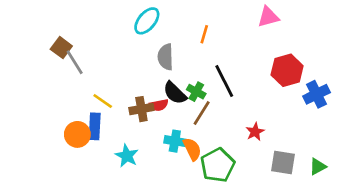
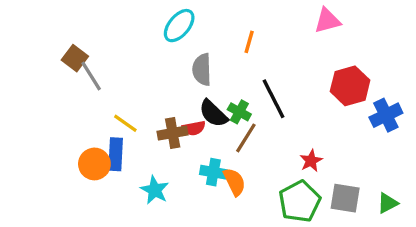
green pentagon: (218, 165) -> (300, 201), moved

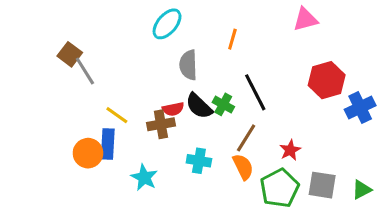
red semicircle: (194, 128) -> (173, 109), moved
brown line: (246, 138) -> (246, 138), moved
orange semicircle: (234, 182) -> (243, 167), moved

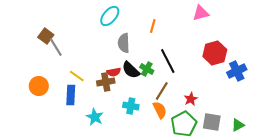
orange circle: (88, 153) -> (39, 86), moved

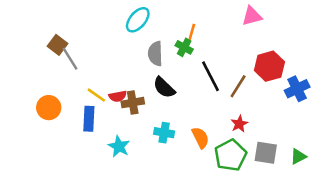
green cross: (147, 69) -> (184, 47), moved
red semicircle: (114, 72) -> (118, 96), moved
brown line: (162, 91) -> (238, 86), moved

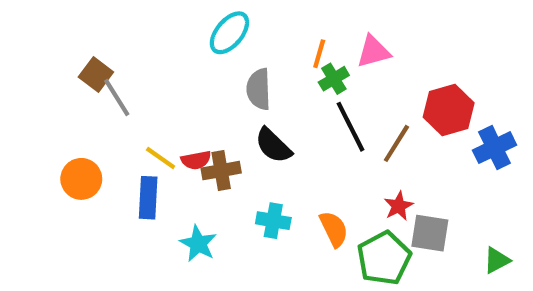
pink triangle: (252, 16) -> (373, 52), moved
green cross: (184, 47) -> (334, 79), moved, turned 30
gray square: (266, 153) -> (430, 233), moved

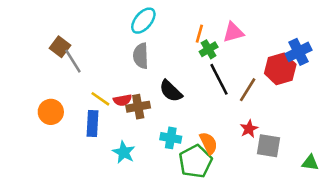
gray semicircle: (259, 89) -> (141, 56), moved
blue cross: (495, 148) -> (299, 52), moved
green pentagon: (384, 258) -> (196, 161), moved
green triangle: (497, 260) -> (310, 163), turned 36

